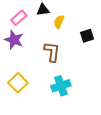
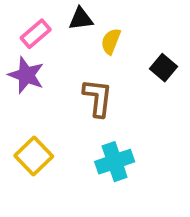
black square: (87, 36) -> (164, 68), turned -32

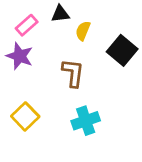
black square: (164, 68) -> (122, 50), size x1.5

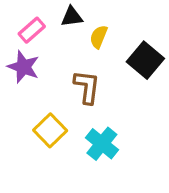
yellow square: (25, 116) -> (50, 130), moved
cyan cross: (86, 121) -> (102, 144), turned -32

